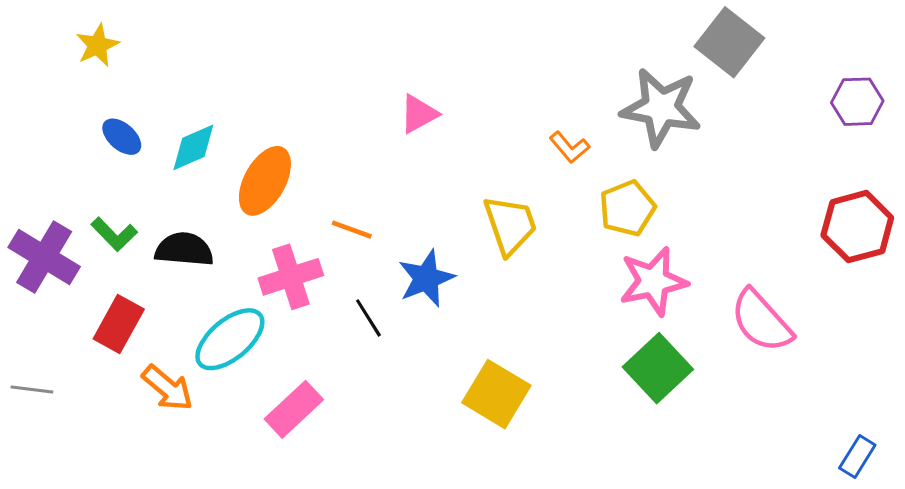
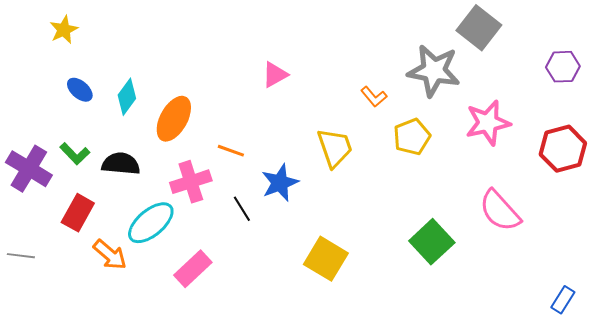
cyan diamond: (193, 147) -> (127, 97), turned -30
pink star: (653, 281) -> (488, 123), moved

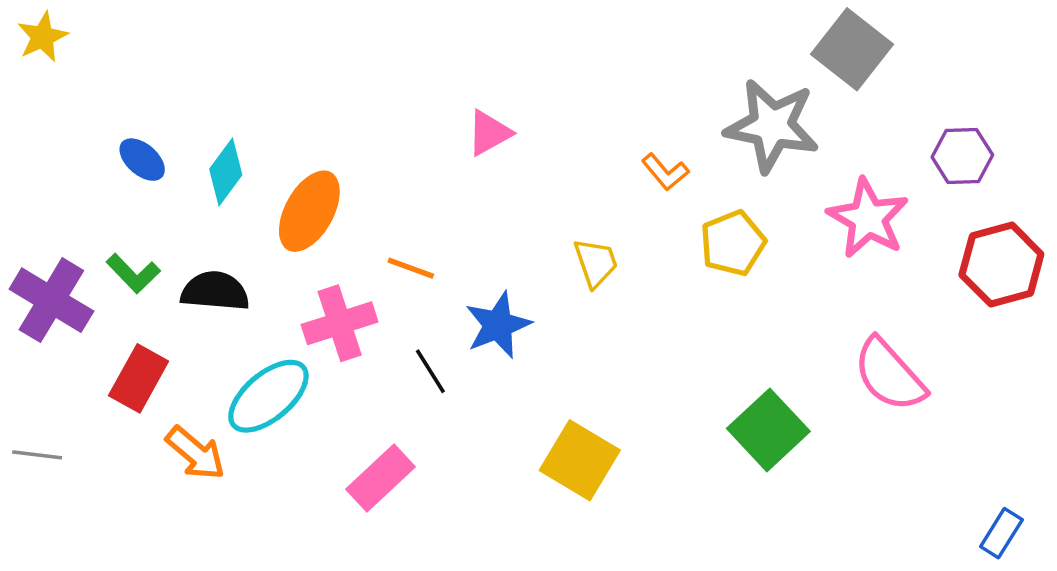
yellow star: (64, 30) -> (43, 37), moved
purple hexagon: (563, 67) -> (962, 156), moved
pink star: (488, 123) -> (868, 218), turned -30
yellow trapezoid: (335, 148) -> (596, 263), size x0.7
pink rectangle: (193, 269) -> (381, 478), moved

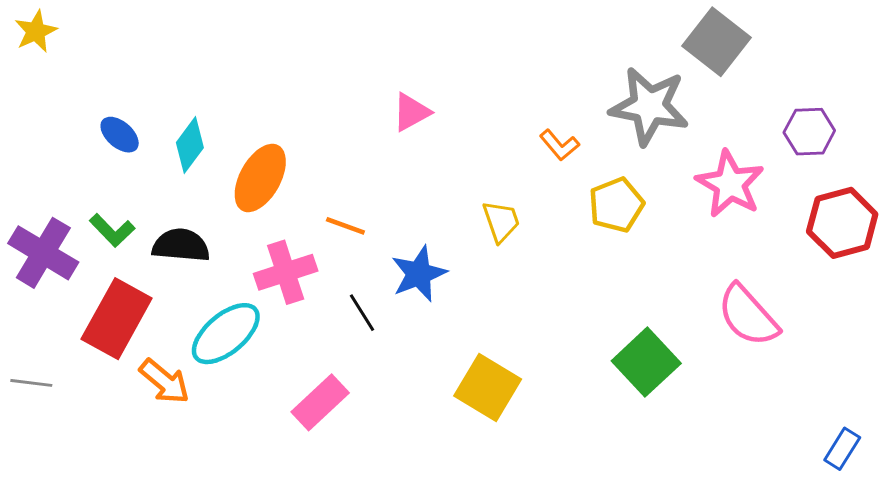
red rectangle: (139, 378) -> (117, 319), size x1.4

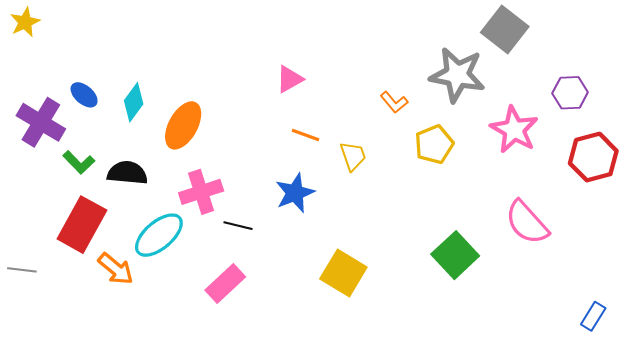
orange line: (345, 226) -> (305, 135), moved
purple cross: (43, 253) -> (41, 122), moved
black line: (362, 313) -> (238, 226), moved, turned -44

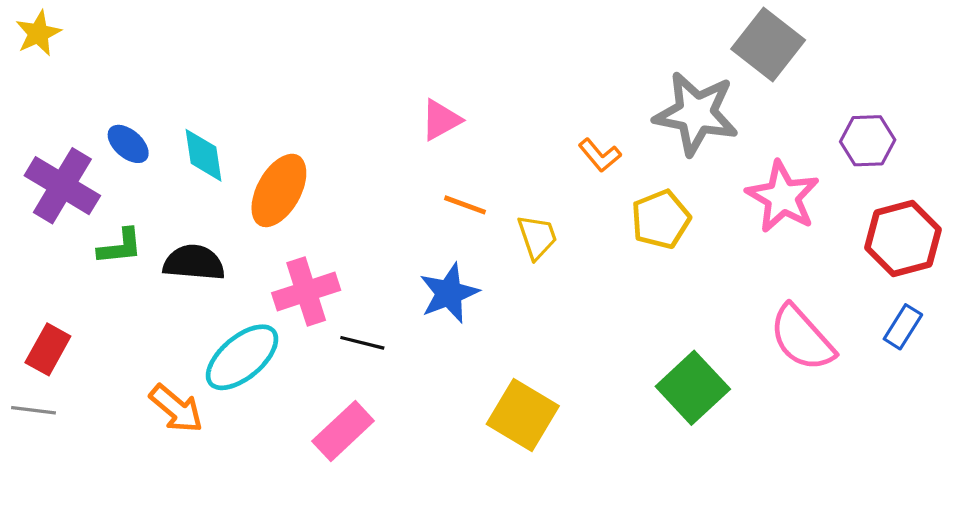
cyan diamond: (134, 102) -> (204, 155), turned -45
green L-shape: (79, 162) -> (120, 247), turned -52
red rectangle: (82, 225) -> (48, 349), moved, size x0.6
blue rectangle: (593, 316) -> (903, 327), moved

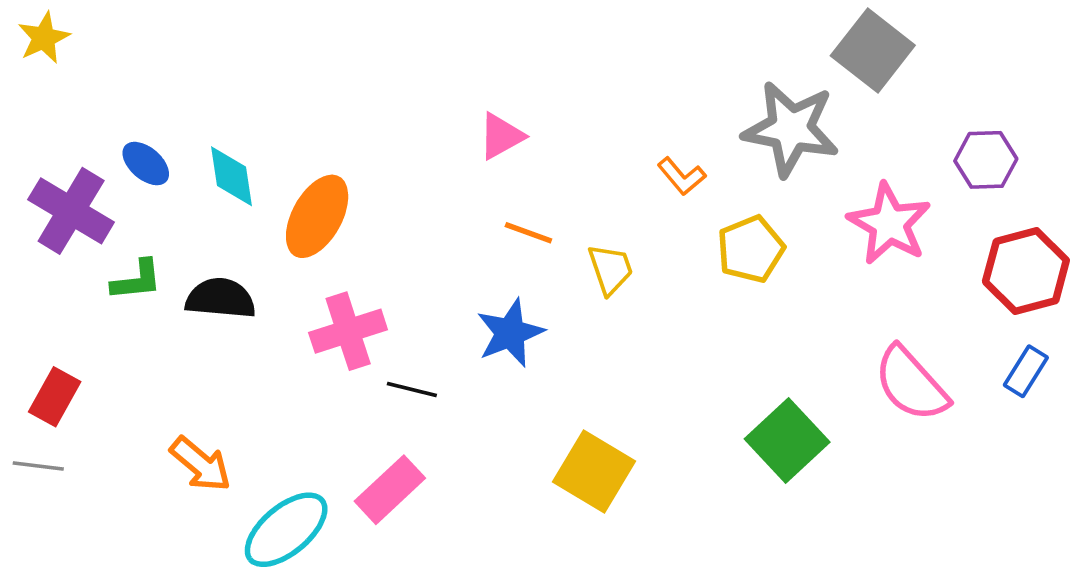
cyan ellipse: (242, 357) -> (286, 530), moved

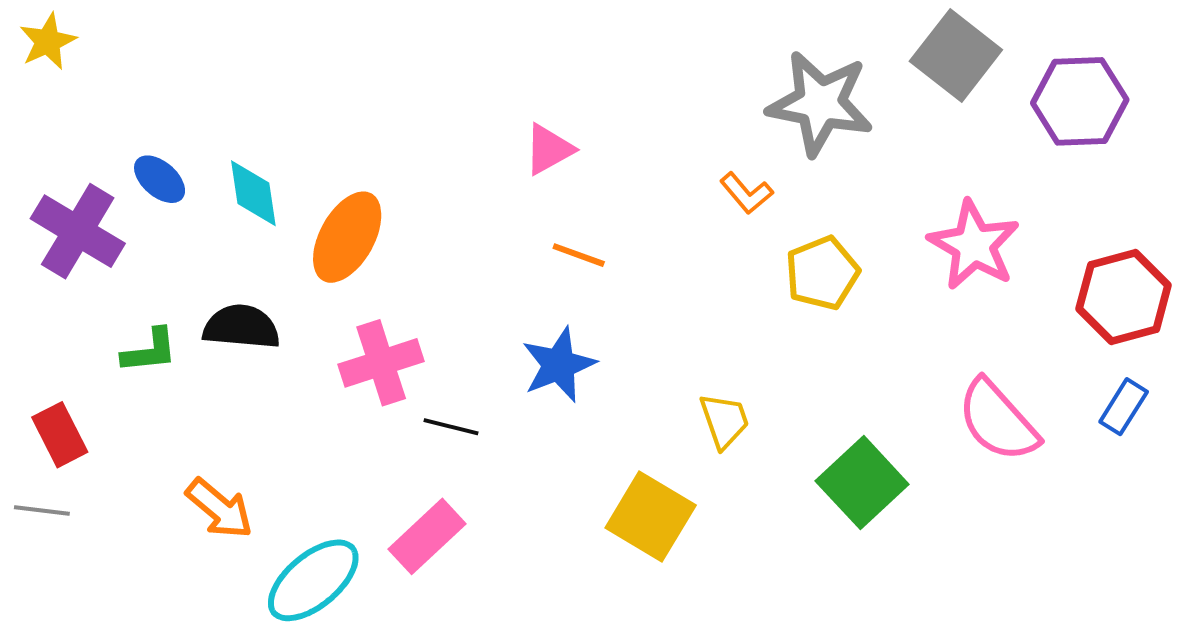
gray star: (791, 129) -> (820, 103), moved
purple hexagon: (986, 160) -> (1080, 101), moved, size x1.4
yellow trapezoid: (610, 269) -> (724, 421), moved
green L-shape: (137, 280) -> (150, 351), moved
red rectangle: (55, 397) -> (60, 435), turned -56

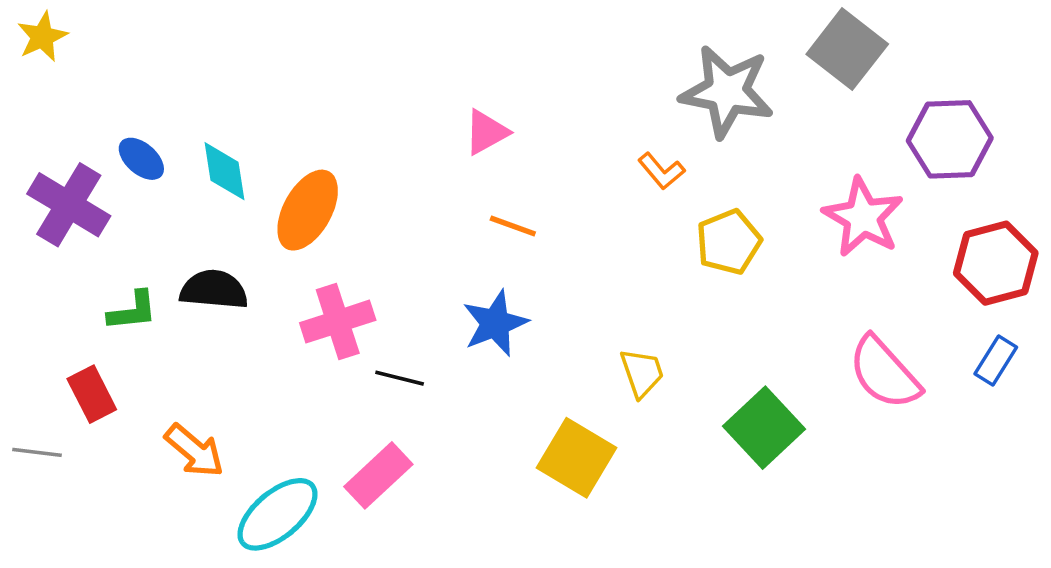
purple hexagon: (1080, 101) -> (950, 139), moved
red rectangle: (60, 435) -> (92, 394), moved

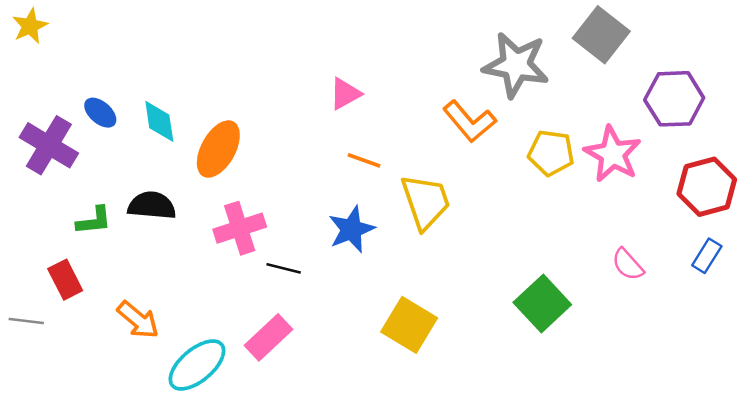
orange L-shape: (661, 171) -> (469, 121), size x1.6
yellow pentagon: (729, 242) -> (551, 153), moved, turned 30
yellow trapezoid: (642, 373) -> (426, 202), moved, size x1.6
pink semicircle: (884, 373) -> (628, 265), size x0.6

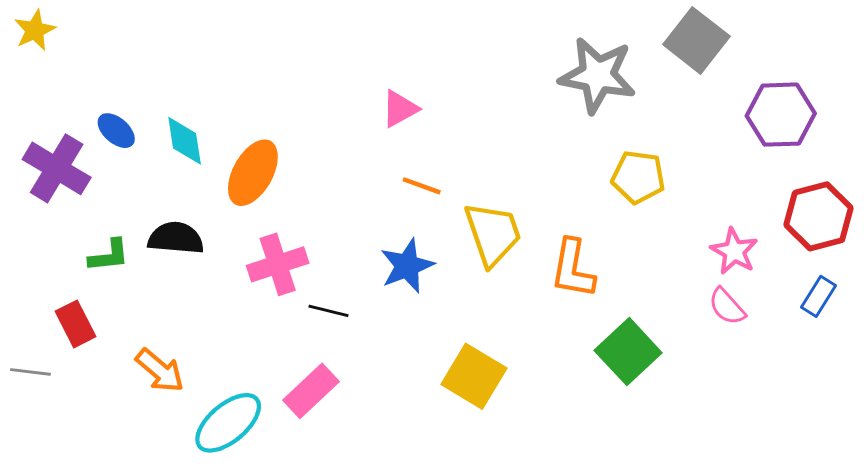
orange L-shape: (469, 121) -> (573, 269), moved, turned 50
pink star: (613, 154) -> (734, 251), moved, size x0.7

